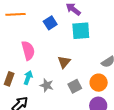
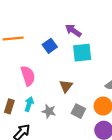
gray square: (75, 86) -> (78, 111), turned -32

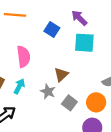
blue square: (50, 46) -> (52, 29), turned -32
gray star: (49, 111) -> (48, 91), moved

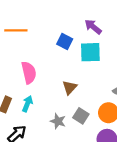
purple arrow: (79, 18) -> (93, 27), moved
blue square: (52, 29) -> (65, 41), moved
gray star: (48, 91) -> (58, 121), moved

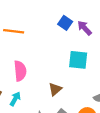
purple arrow: (93, 27) -> (85, 28), moved
blue square: (65, 41) -> (65, 23), moved

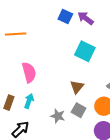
cyan square: (78, 60) -> (85, 51), turned 30
brown triangle: (55, 89) -> (77, 87), moved

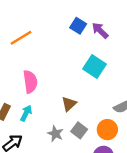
orange line: (16, 34) -> (21, 38), turned -36
brown triangle: (77, 87) -> (69, 104), moved

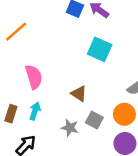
brown triangle: (69, 104) -> (79, 94), turned -35

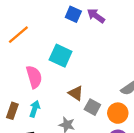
cyan square: (100, 49) -> (61, 56), moved
gray square: (94, 120) -> (92, 107), moved

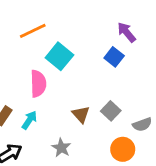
blue square: (73, 14) -> (114, 57), moved
cyan square: (61, 56) -> (59, 56), moved
gray square: (92, 107) -> (111, 111), moved

